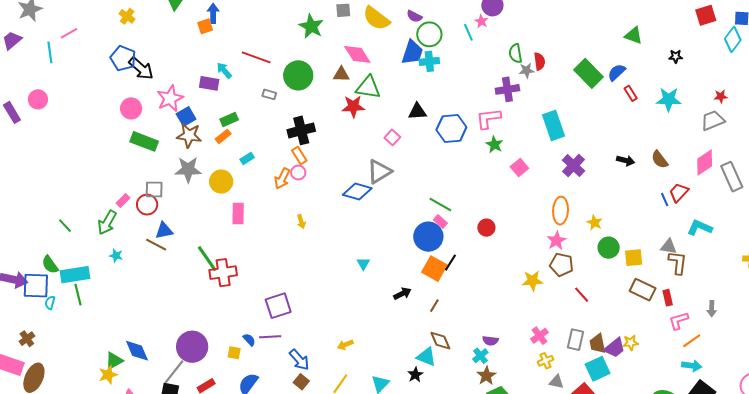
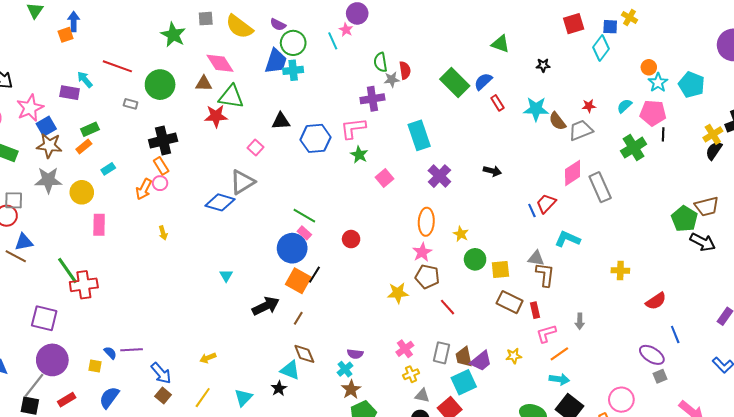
brown semicircle: (660, 159) -> (557, 121), moved
black arrow: (402, 294) -> (266, 306), size x1.5
purple square: (278, 306) -> (44, 318), moved, turned 32
yellow star: (631, 343) -> (514, 356), moved

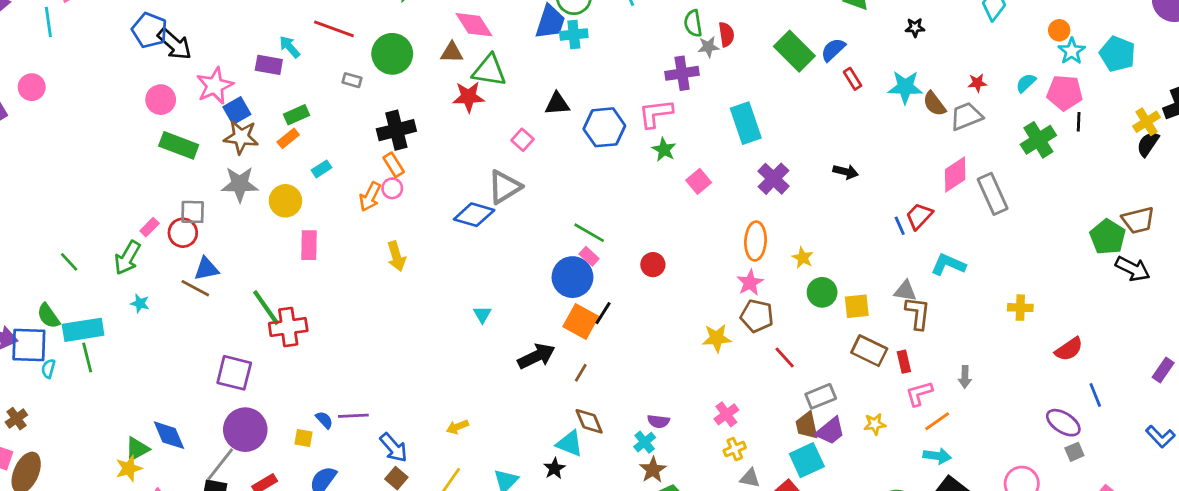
yellow arrow: (163, 233) -> (396, 256), size x1.5
gray rectangle: (442, 353) -> (821, 396), moved, turned 55

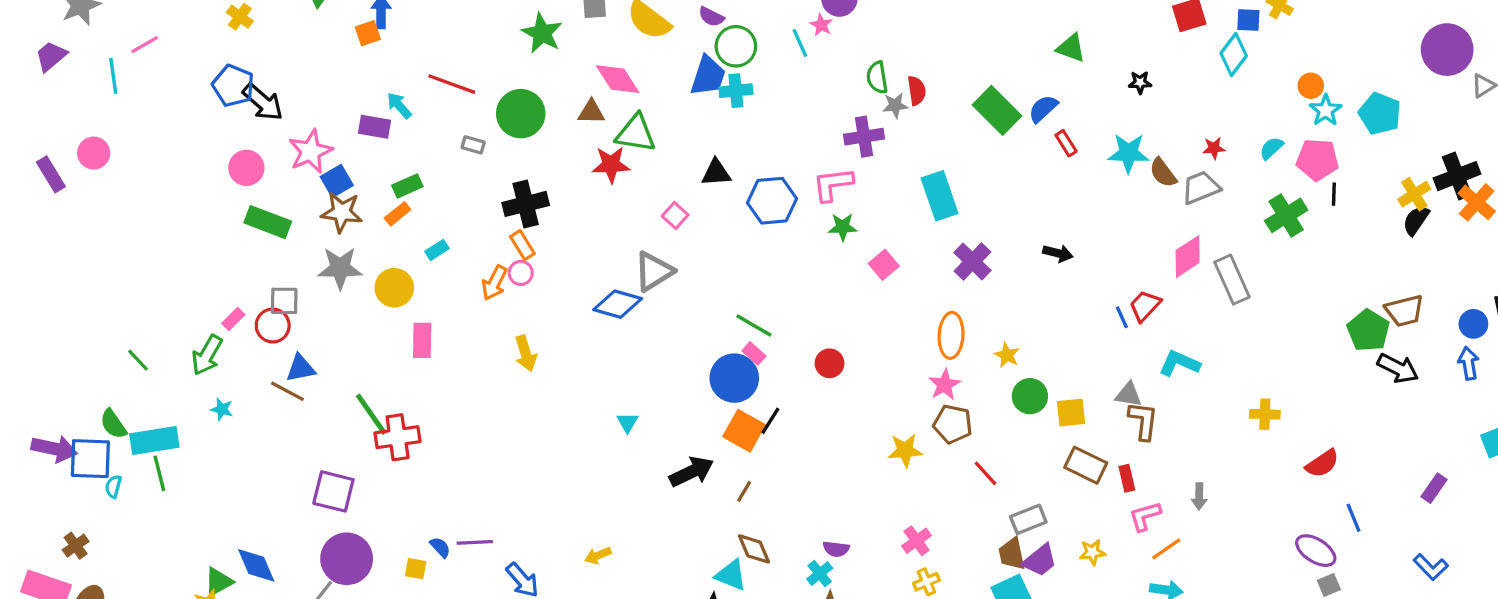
green star: (664, 150) -> (843, 227), turned -30

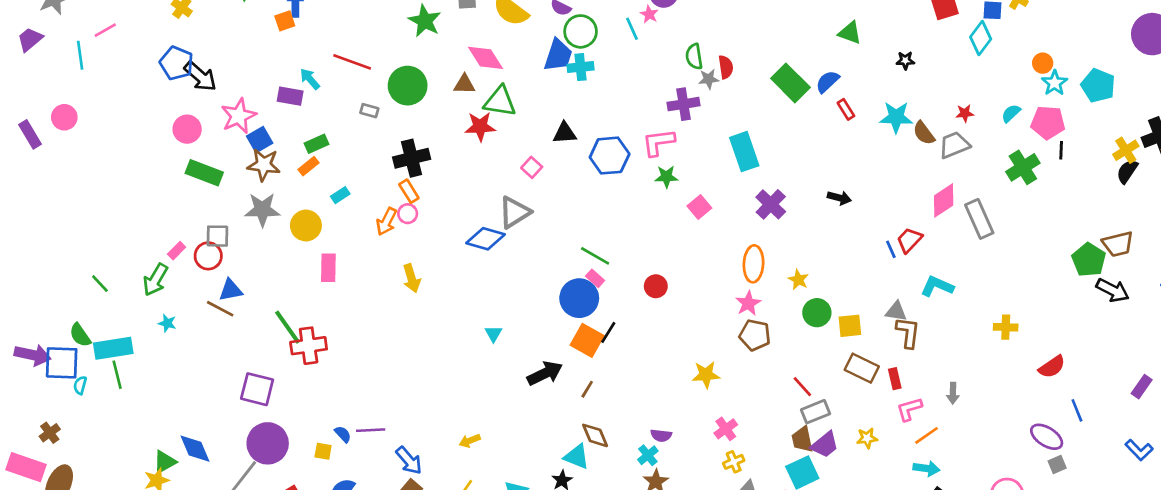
yellow star: (905, 450) -> (706, 375), moved
red line: (986, 473) -> (802, 387), moved

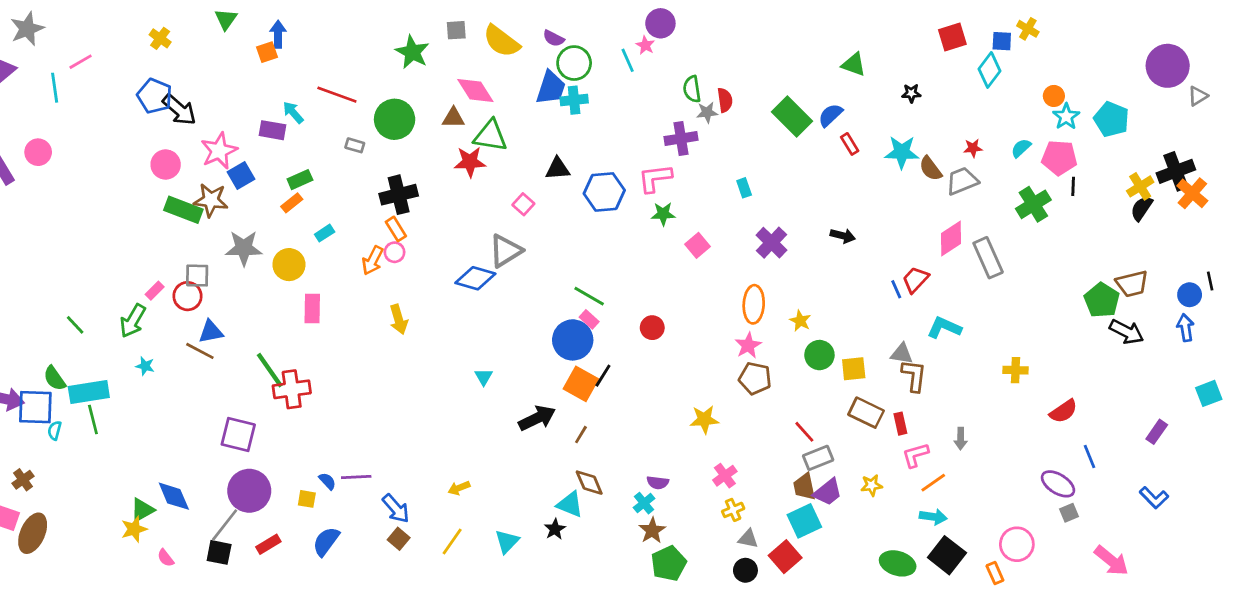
cyan rectangle: (744, 152) -> (744, 188), size x0.5
brown star: (264, 165) -> (211, 200), moved

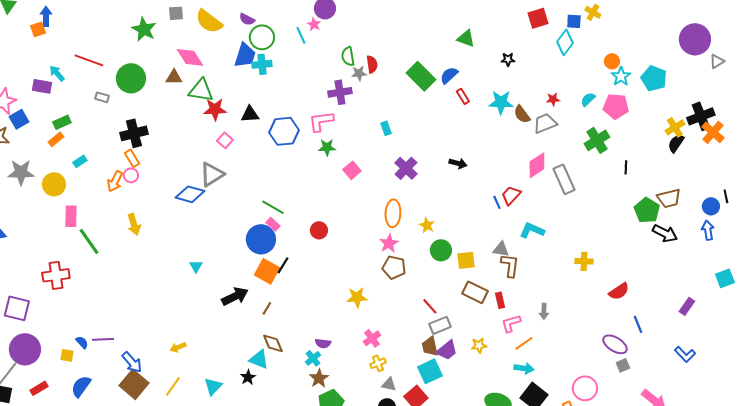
red star: (470, 162) -> (215, 109), moved
black line: (1073, 186) -> (626, 167), moved
green line: (270, 370) -> (89, 241), moved
brown square: (399, 539) -> (134, 384), size x1.8

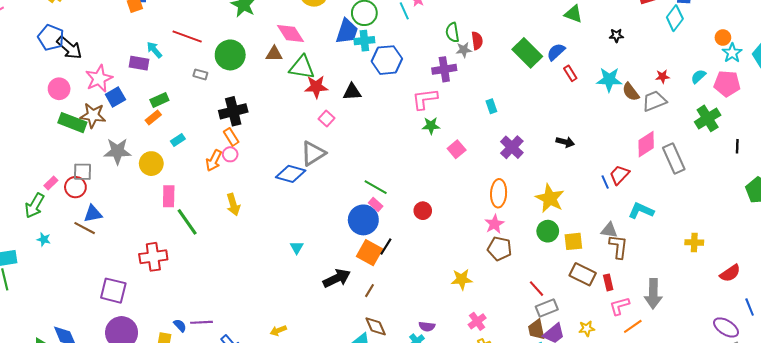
blue hexagon: (284, 131) -> (387, 60), moved
yellow star: (427, 225) -> (550, 198), moved, size x1.8
gray arrow: (544, 311) -> (653, 294), size x1.8

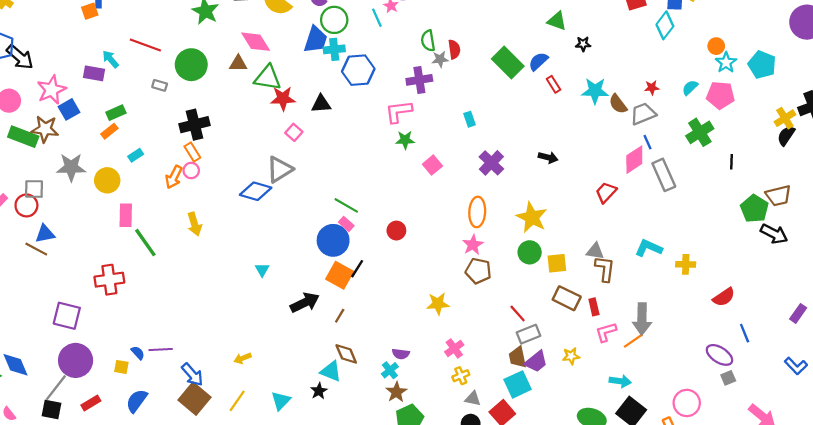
black star: (616, 35) -> (583, 44), moved
blue line: (605, 182) -> (647, 142), moved
cyan L-shape: (641, 211) -> (649, 248), moved
orange line: (633, 326) -> (633, 341), moved

